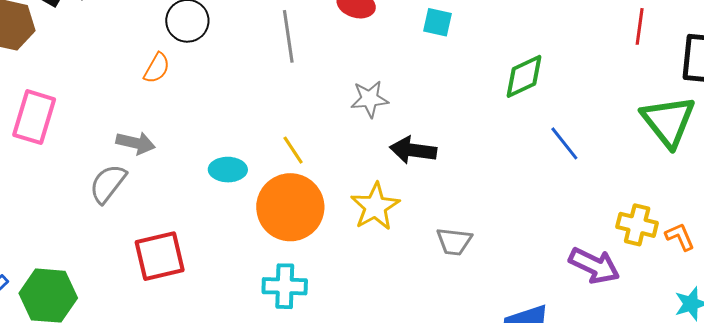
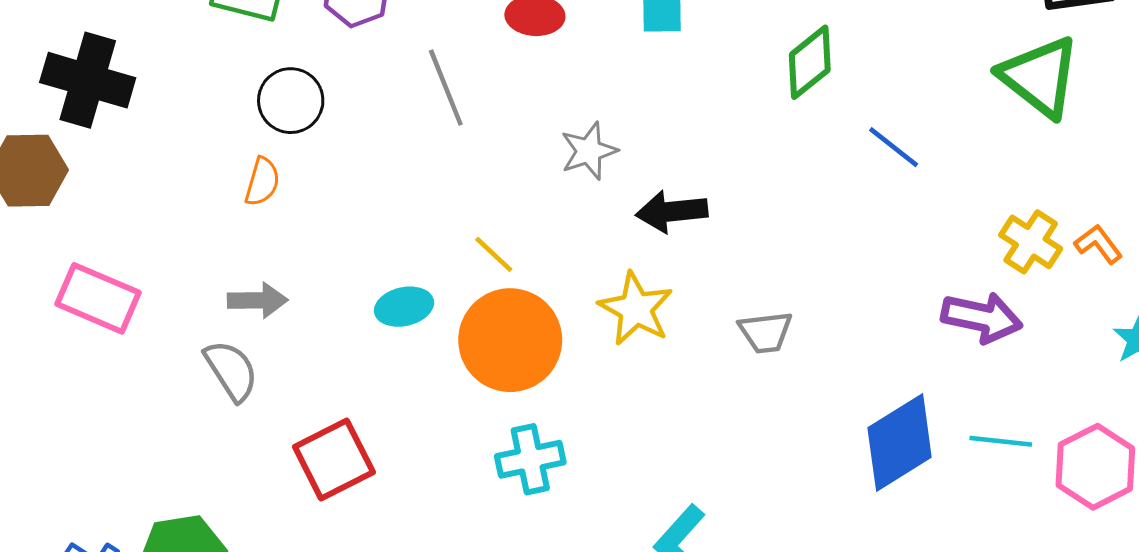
pink rectangle: (34, 117) -> (98, 298), turned -70
gray semicircle: (108, 184) -> (231, 370), turned 123
yellow cross: (637, 225) -> (1031, 242), turned 33

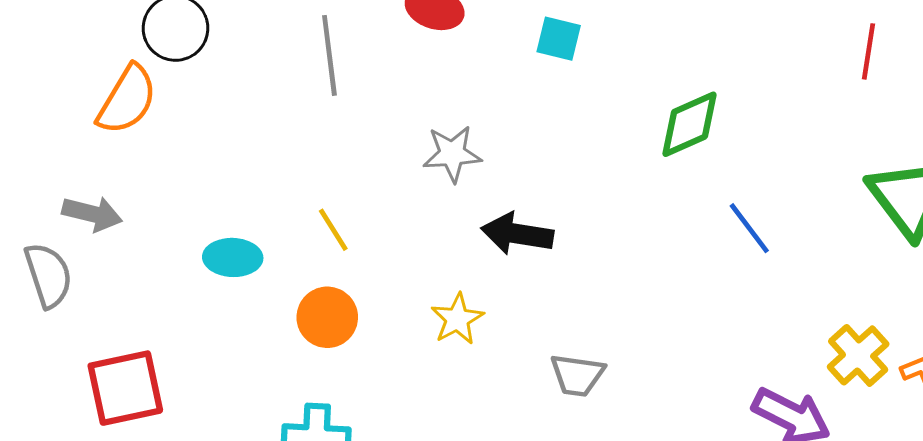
orange semicircle: (262, 182) -> (127, 100), size x1.5
yellow star: (636, 309) -> (457, 319), size x0.7
orange circle: (510, 340) -> (327, 317), size x0.6

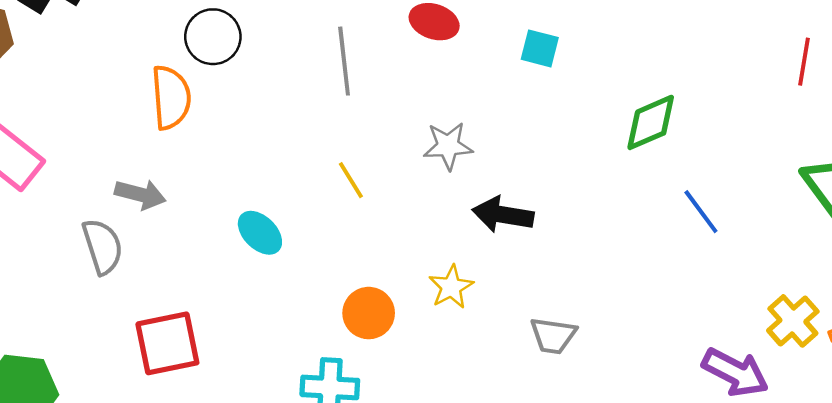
orange semicircle: (127, 100) -> (171, 97), turned -36
yellow line: (333, 230) -> (351, 180), moved
cyan ellipse: (233, 257) -> (260, 233), turned 42
orange circle: (327, 317) -> (369, 313), moved

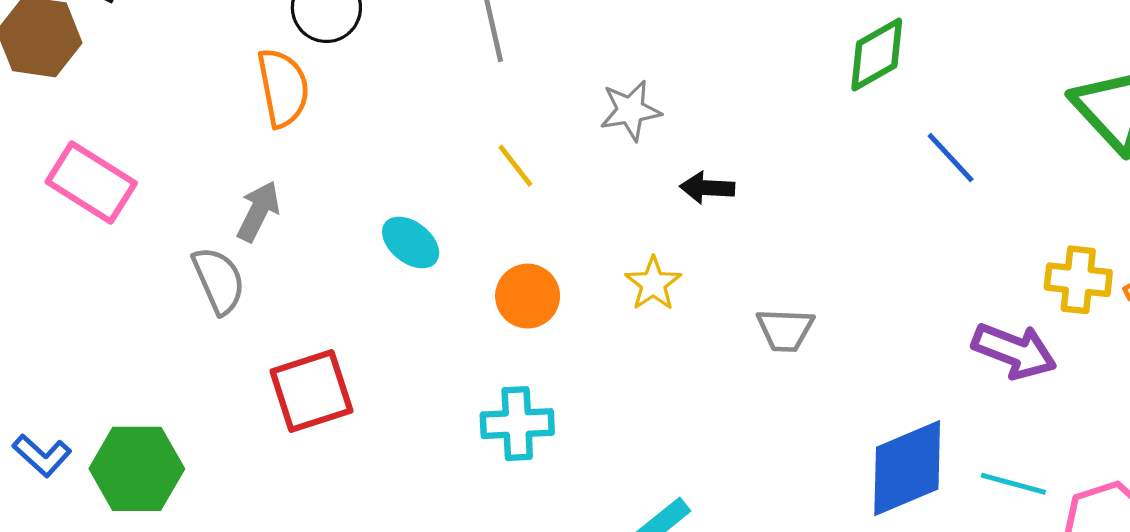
gray arrow: (140, 194) -> (258, 211), turned -72
black arrow: (503, 215) -> (707, 188), size x0.7
orange circle: (369, 313) -> (528, 296), moved
yellow cross: (793, 321) -> (1078, 280), turned -36

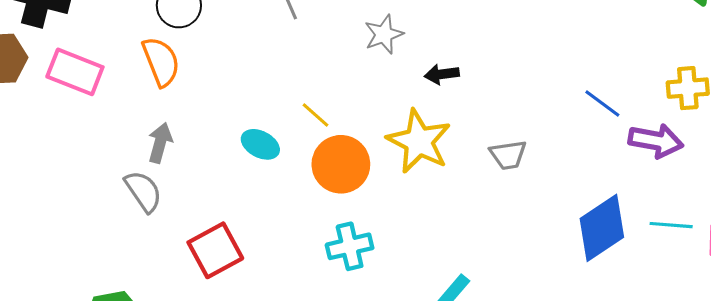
blue line: (951, 158) -> (602, 104), moved
yellow line: (515, 166) -> (315, 115), moved
pink rectangle: (91, 182) -> (75, 72), moved
yellow star: (653, 284) -> (419, 141), size x1.8
orange circle: (528, 296) -> (341, 164), size x1.4

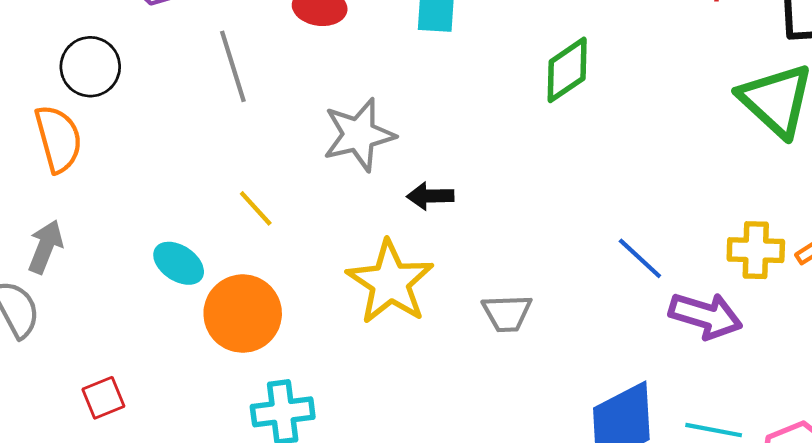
gray star: (384, 34) -> (359, 135), size x1.4
yellow line: (315, 115) -> (256, 208), moved
orange circle: (341, 164) -> (243, 314), moved
red square: (215, 250) -> (103, 398), size x0.6

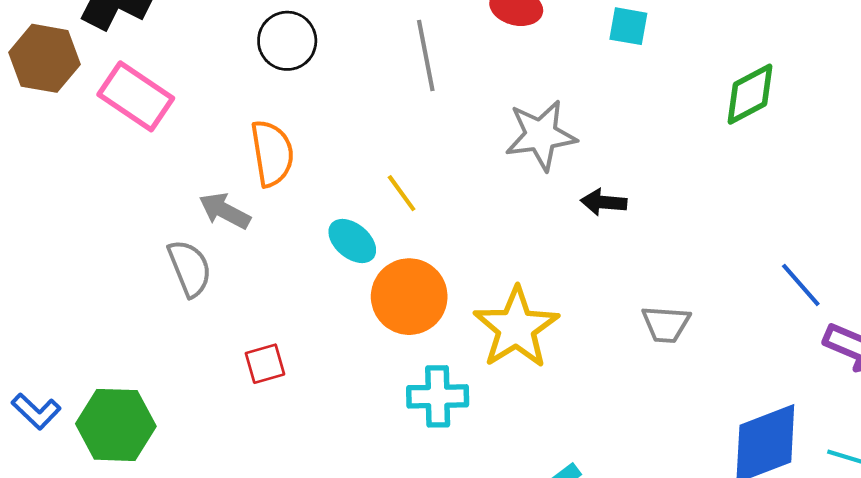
orange semicircle: (58, 139) -> (272, 153), moved
yellow line: (256, 208) -> (402, 193), moved
gray arrow: (45, 247) -> (225, 211), turned -90
yellow star: (390, 282) -> (516, 328), moved

